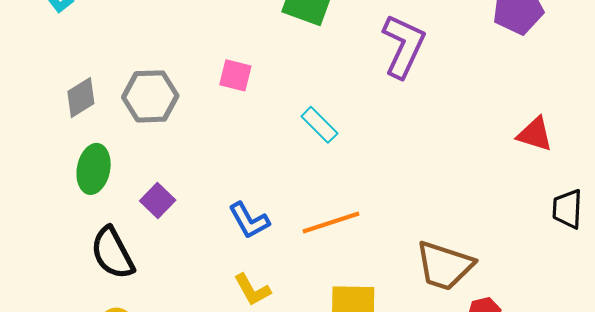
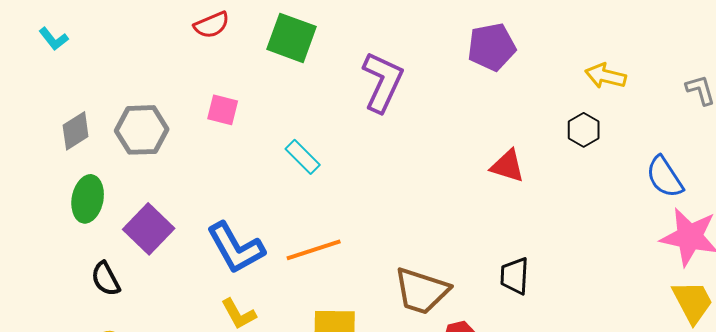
purple square: (158, 200) -> (149, 229), size x1.5
black trapezoid: (567, 209) -> (515, 276), moved
blue L-shape: (249, 220) -> (236, 248), size x1.5
black semicircle: (112, 253) -> (106, 279), size x0.7

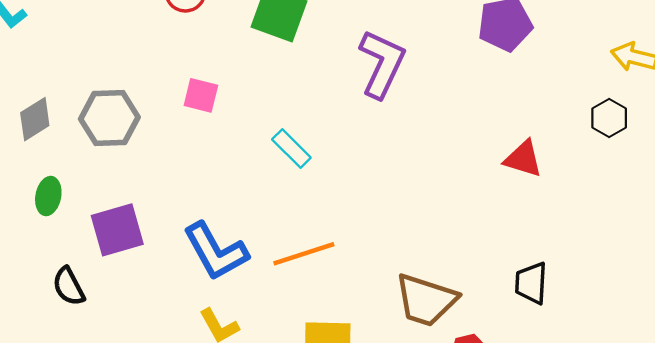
green ellipse: (88, 199) -> (48, 196), size x0.7
purple square: (149, 229) -> (117, 230), turned 30

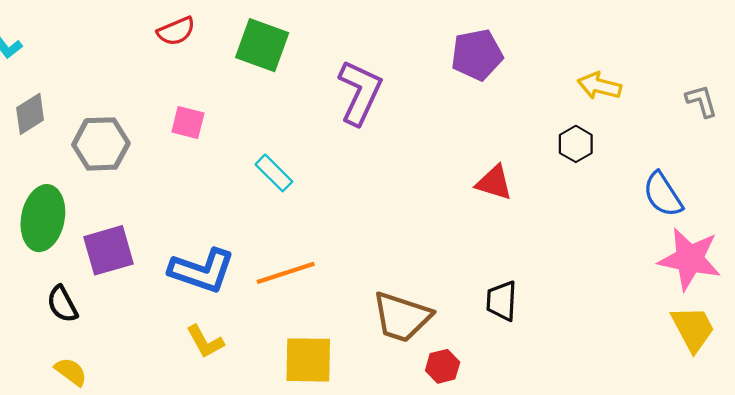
gray diamond: (35, 119) -> (30, 114), moved
green ellipse: (48, 196) -> (43, 218), size x1.8
blue L-shape: (216, 251) -> (202, 271), turned -42

